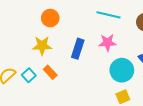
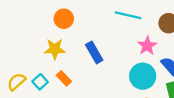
pink star: (107, 43) -> (147, 46), moved, turned -30
blue rectangle: (78, 49) -> (94, 52), turned -48

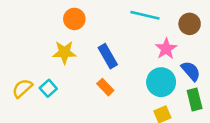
orange rectangle: (64, 78) -> (105, 87), moved

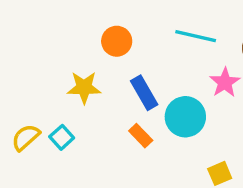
orange circle: (74, 19) -> (117, 41), moved
cyan circle: (161, 82) -> (185, 117), moved

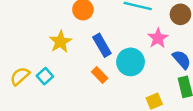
yellow star: (84, 88) -> (60, 42), turned -30

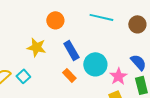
pink star: (158, 38) -> (118, 76), moved
yellow star: (60, 42) -> (36, 47), turned -30

